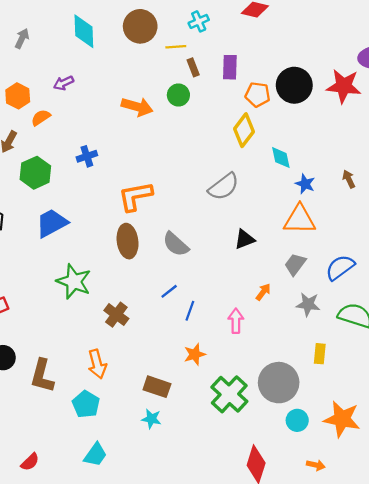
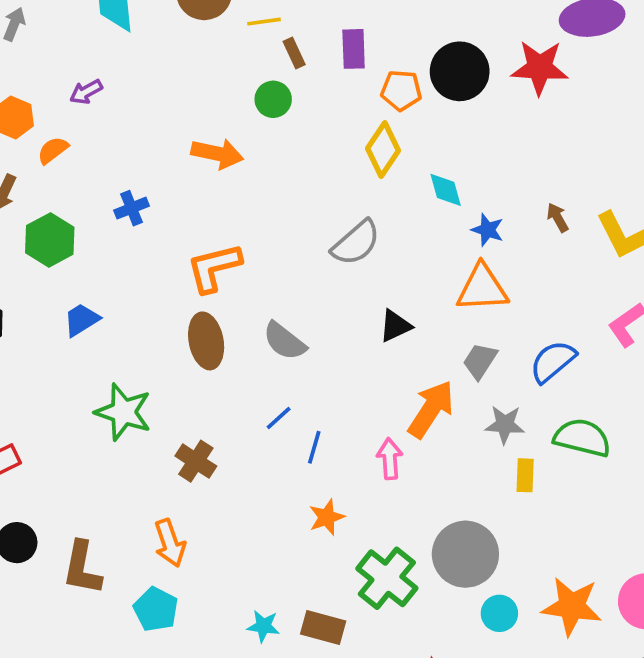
orange arrow: (137, 107) -> (217, 154), moved
blue trapezoid: (52, 223) -> (81, 320), size x0.7
orange arrow: (263, 292) -> (431, 409), size x2.0
yellow rectangle: (320, 354) -> (525, 475), moved
brown rectangle: (157, 387) -> (323, 628), moved

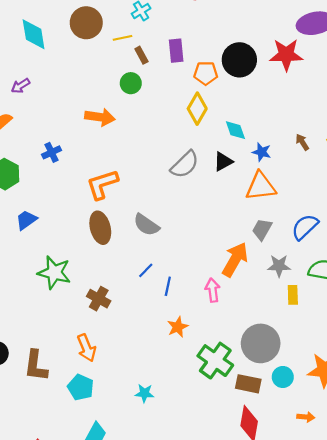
black triangle: (395, 326) -> (223, 162), moved
brown rectangle: (323, 628) -> (248, 384), moved

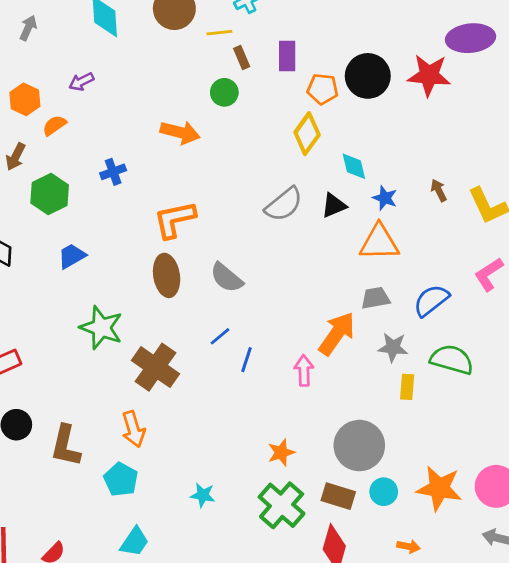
gray trapezoid: (262, 229) -> (376, 298), turned 45
brown cross: (99, 299) -> (156, 367), size x1.5
orange star: (178, 327) -> (281, 453), moved
green cross: (215, 361) -> (282, 505), moved

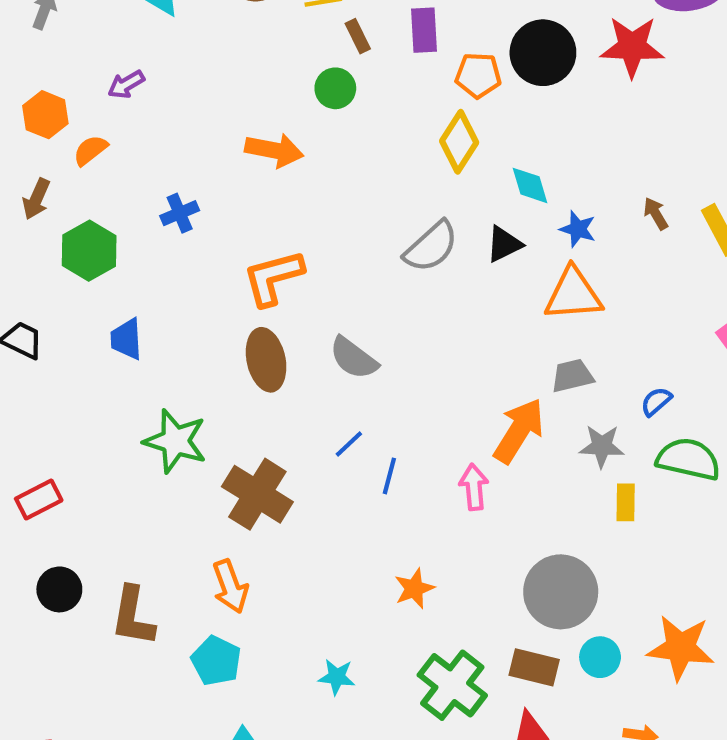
blue trapezoid: (72, 256) -> (126, 339), turned -60
blue semicircle: (431, 300) -> (656, 402), moved, size x0.6
orange star: (281, 453) -> (414, 588), moved

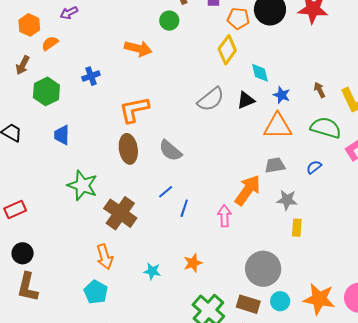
blue semicircle: (656, 402) -> (314, 167), moved
green semicircle: (688, 459) -> (326, 128), moved
brown L-shape: (133, 616) -> (28, 287), moved
cyan star: (337, 677) -> (152, 271), moved

